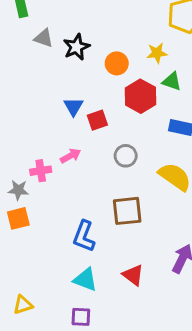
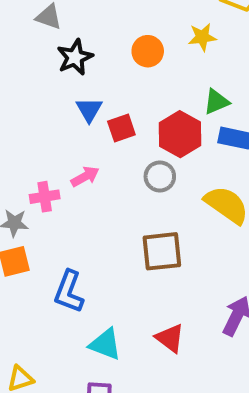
black star: (76, 47) -> (75, 57), moved
green triangle: (172, 81) -> (216, 102), moved, turned -42
red hexagon: (141, 96) -> (180, 134), moved
blue L-shape: (84, 236) -> (69, 292), moved

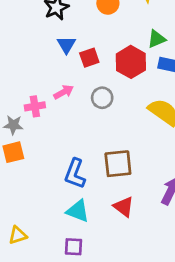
gray circle: (160, 176) -> (102, 98), moved
brown square: (162, 251) -> (118, 164), moved
blue L-shape: (69, 292) -> (75, 174), moved

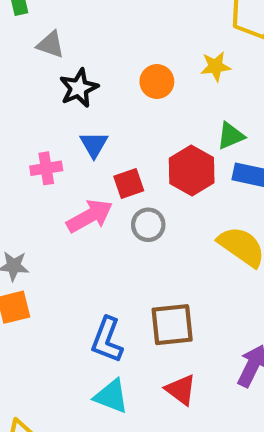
red square: (89, 58) -> (129, 184), moved
pink arrow: (63, 92) -> (90, 216), size x1.5
pink cross: (35, 106) -> (46, 168), moved

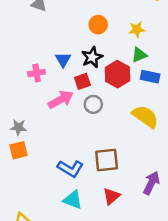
yellow star: (215, 66) -> (137, 29), moved
black star: (79, 88) -> (92, 57), moved
blue L-shape: (107, 340) -> (70, 168), turned -80
red triangle: (181, 390) -> (111, 196), turned 42

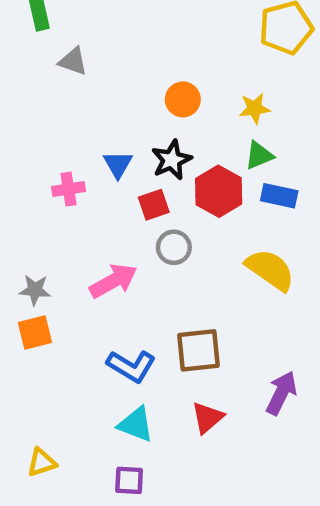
pink arrow: (61, 100) -> (113, 281), moved

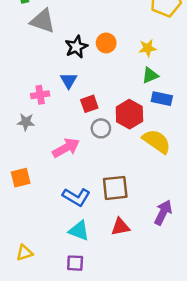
gray triangle: (73, 61) -> (43, 21), size x1.5
black star: (172, 160) -> (76, 47), moved
red hexagon: (219, 191) -> (129, 114), moved
gray star: (35, 290) -> (26, 122), moved
red triangle: (207, 418) -> (120, 227), turned 30

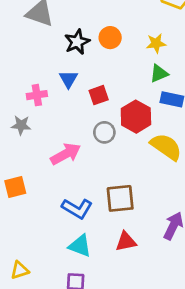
red square: (89, 104) -> (99, 95), moved

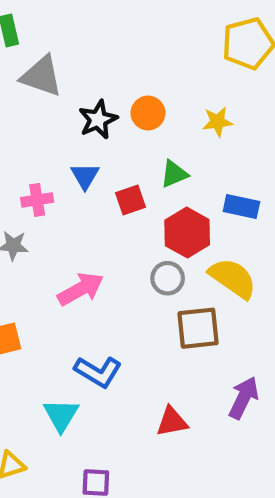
green triangle: (159, 73) -> (174, 174), moved
gray circle: (104, 132) -> (168, 278), moved
brown square: (120, 198) -> (198, 328), moved
cyan triangle: (80, 246) -> (61, 415), moved, turned 40

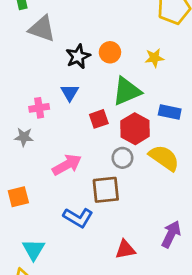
green triangle: (174, 174) -> (127, 91), size x1.6
red square: (131, 200) -> (99, 119), moved
brown square: (198, 328) -> (106, 190), moved
cyan triangle: (61, 415) -> (34, 249), moved

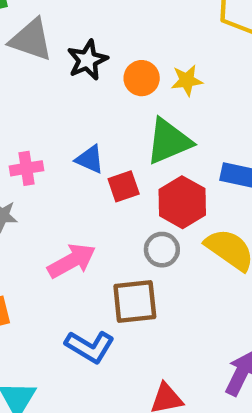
black star: (78, 56) -> (87, 60), moved
yellow star: (154, 58) -> (187, 80), moved
blue triangle: (70, 93) -> (90, 159), moved, turned -36

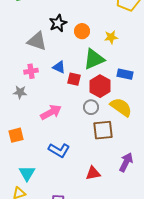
gray triangle: (31, 40) -> (37, 41), moved
yellow star: (187, 80) -> (111, 37), moved
red square: (124, 186) -> (74, 79), turned 32
brown square: (135, 301) -> (103, 130), moved

